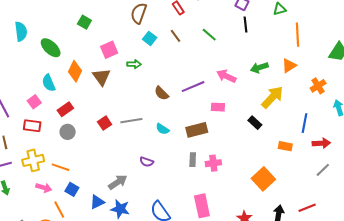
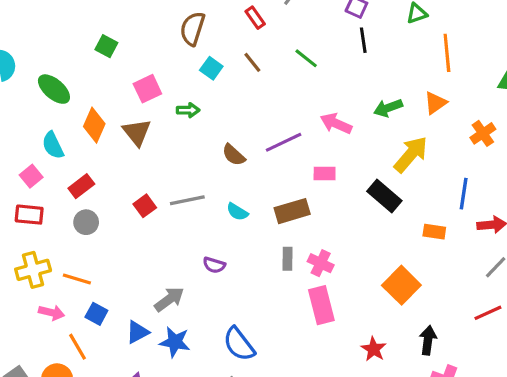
black rectangle: (255, 123) -> (384, 196), size x1.5
pink cross: (213, 163) -> (321, 263), turned 35
pink rectangle: (202, 206) -> (321, 305), moved
red line: (307, 208) -> (488, 313), moved

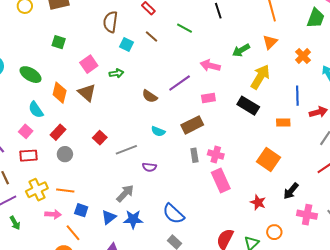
gray line: (187, 200) -> (126, 150), moved
black arrow: (428, 340) -> (291, 191), turned -138

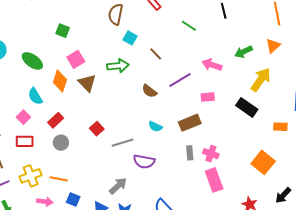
brown line: (151, 37) -> (156, 54), moved
pink square: (89, 64) -> (76, 59), moved
green arrow: (116, 73) -> (118, 66), size x1.5
purple semicircle: (149, 167) -> (144, 161), size x1.5

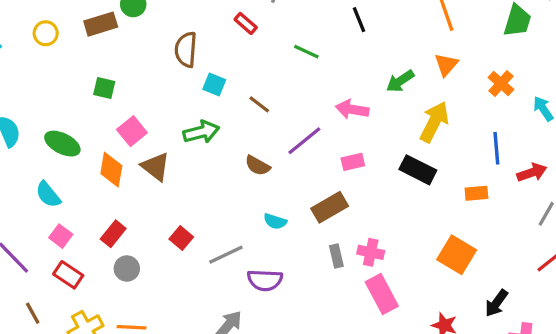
cyan semicircle: (35, 96) -> (48, 195), moved
red rectangle: (25, 141) -> (68, 275), turned 42

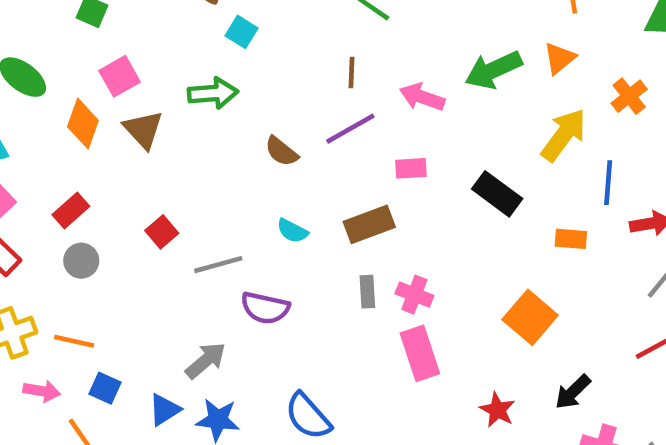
green arrow: (400, 81) -> (493, 70), size x1.4
brown line: (259, 104) -> (352, 72), moved, turned 45
yellow arrow: (434, 122) -> (564, 135), moved

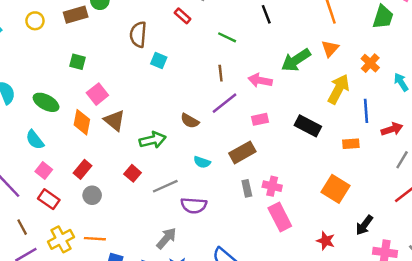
green arrow: (213, 93) -> (153, 140), moved

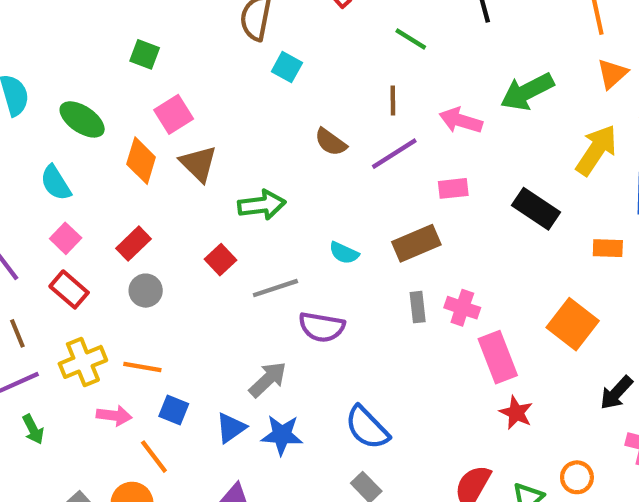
orange triangle: (330, 49) -> (612, 74), moved
brown semicircle: (190, 121) -> (331, 142), moved
pink rectangle: (280, 217) -> (498, 357), moved
red star: (326, 241) -> (516, 413), moved

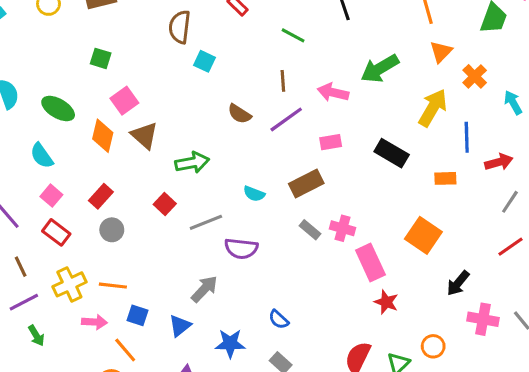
gray rectangle: (418, 307) -> (310, 230), turned -40
blue semicircle: (367, 428) -> (279, 320), size x0.6
blue star: (282, 435) -> (230, 343), moved

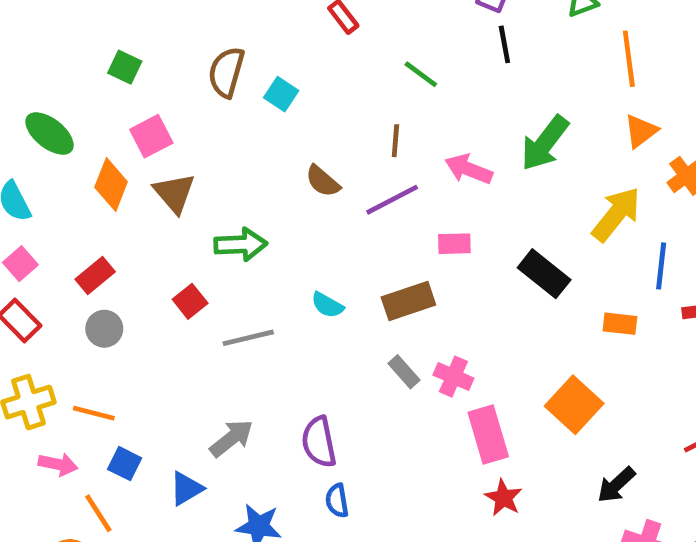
brown semicircle: (180, 27) -> (226, 72), moved
green arrow: (380, 69) -> (545, 143), turned -30
purple semicircle: (241, 249) -> (319, 442), moved, turned 64
blue semicircle: (279, 320) -> (337, 501), turned 30

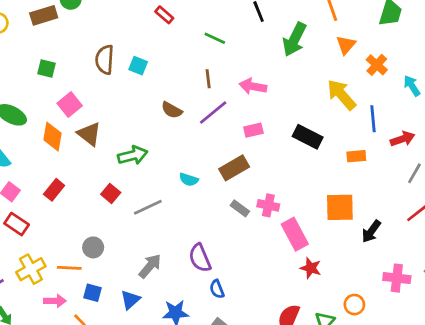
green arrow: (545, 143) -> (294, 39), moved
yellow arrow: (616, 214) -> (342, 95), turned -68
gray circle: (104, 329) -> (93, 247), moved
orange square: (574, 405) -> (340, 207), turned -32
black arrow: (616, 485) -> (371, 231), moved

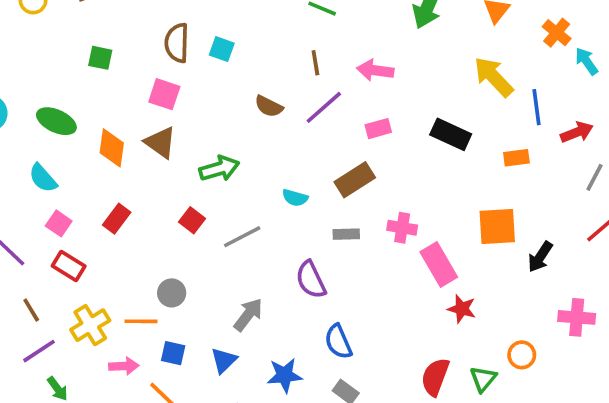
orange cross: (377, 65) -> (557, 33), moved
pink square: (70, 105) -> (164, 94), moved, turned -30
gray rectangle: (240, 208) -> (346, 234), moved, turned -36
purple semicircle: (200, 258) -> (311, 280), moved
blue semicircle: (217, 289) -> (338, 342), size x1.4

